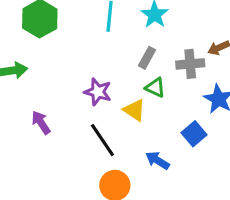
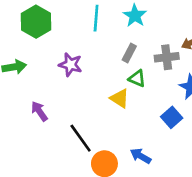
purple star: (98, 92) -> (70, 65), moved
black line: (102, 140) -> (81, 138), moved
blue arrow: (158, 160) -> (141, 156), moved

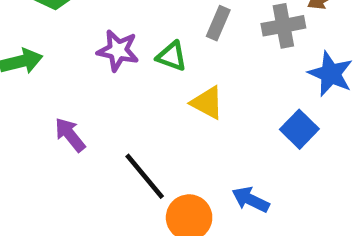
green triangle: (137, 78) -> (172, 56), moved

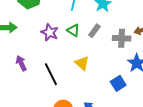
green triangle: (172, 56) -> (73, 30), moved
black line: (145, 176) -> (51, 74), moved

